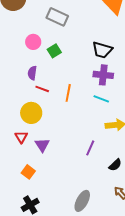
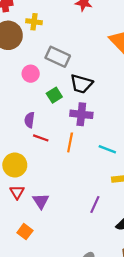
pink circle: (33, 42) -> (31, 74), moved
black trapezoid: (102, 50) -> (81, 84), moved
purple cross: (103, 75) -> (81, 114), moved
yellow circle: (31, 113) -> (15, 165), moved

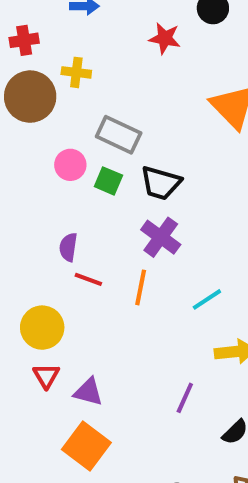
green square: (54, 95) -> (108, 181), moved, turned -35
purple cross: (81, 114) -> (161, 237), turned 30
cyan line: (107, 149) -> (207, 299), turned -54
purple triangle: (41, 201) -> (88, 392), turned -42
orange square: (25, 232) -> (86, 446), moved, size x1.6

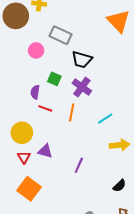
green square: (108, 181) -> (54, 79), moved
purple triangle: (88, 392) -> (45, 151), moved
purple line: (185, 398) -> (79, 165), moved
orange square: (86, 446) -> (29, 189), moved

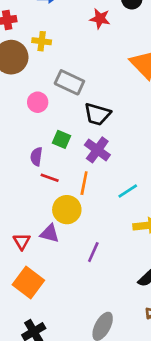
yellow circle: (22, 133) -> (67, 210), moved

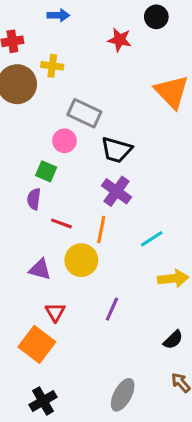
pink circle: (38, 102) -> (64, 141), moved
green square: (62, 139) -> (46, 171), moved
purple semicircle: (36, 157) -> (34, 199), moved
purple triangle: (50, 233) -> (40, 269), moved
red triangle: (22, 241) -> (55, 312), moved

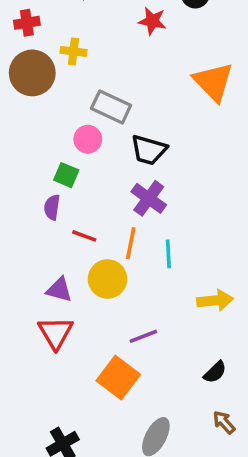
cyan line: (152, 239) -> (168, 254), moved, turned -60
purple line: (112, 309) -> (143, 336), turned 45
red triangle: (55, 312) -> (56, 333), moved, size x1.5
orange square: (37, 344) -> (118, 378), moved

